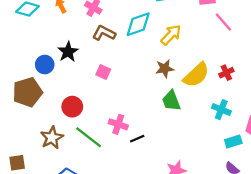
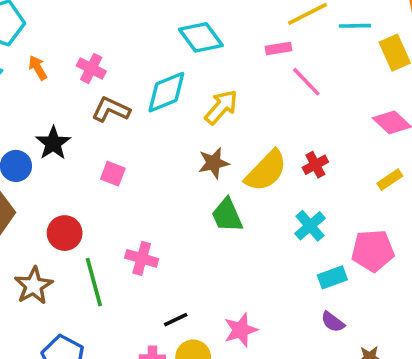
cyan cross: (221, 110) -> (310, 226), turned 30
green line: (89, 137) -> (94, 282), turned 40
black line: (137, 139) -> (176, 320), moved

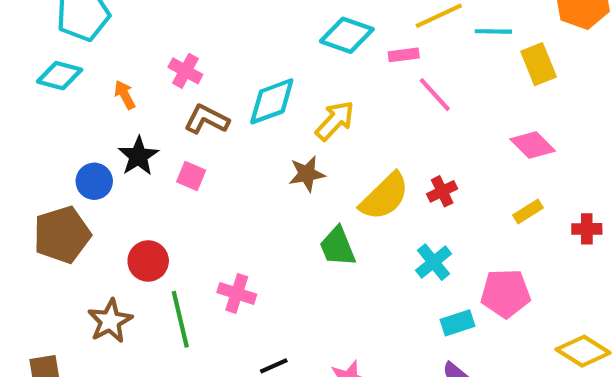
cyan diamond: (201, 37) -> (347, 35), moved, turned -36
orange arrow: (38, 68) -> (125, 95), moved
brown star: (214, 163) -> (307, 174), moved
pink square: (113, 174) -> (191, 176), moved

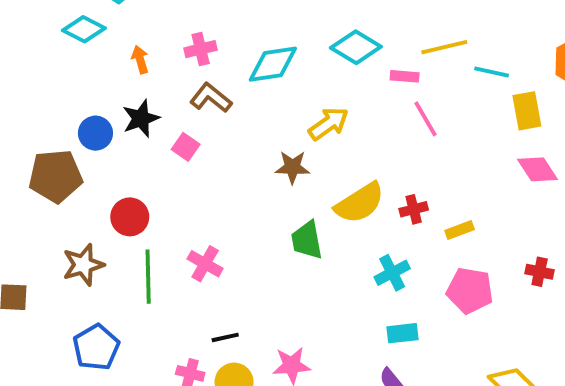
pink cross: (185, 71) -> (201, 49), turned 36
cyan diamond: (272, 101) -> (273, 64), moved
pink diamond: (533, 145) -> (538, 169), moved
yellow rectangle: (528, 211) -> (460, 230), moved
pink pentagon: (505, 293) -> (470, 291), moved

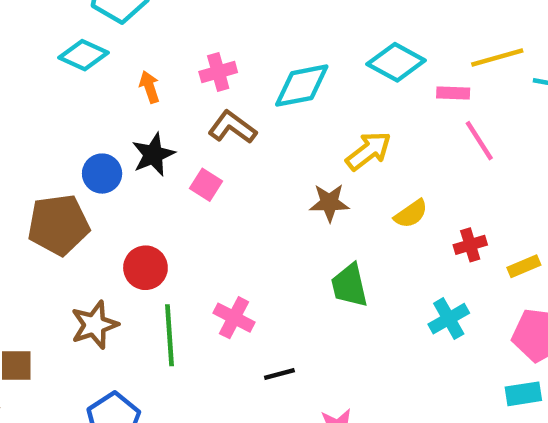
yellow semicircle: (360, 203) -> (411, 214), moved, size x0.6
cyan rectangle: (403, 333) -> (523, 394), moved
black line: (225, 337) -> (279, 374), moved

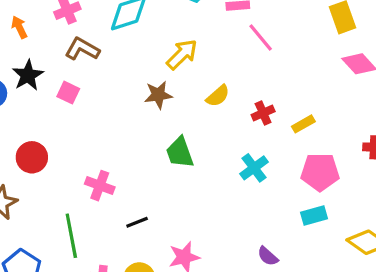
green line: (169, 335) -> (71, 236), moved

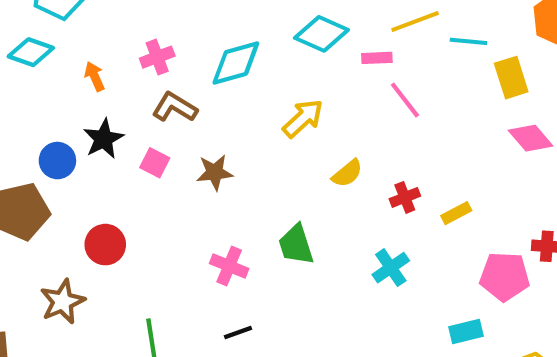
brown star: (158, 95) -> (215, 172), moved
pink pentagon: (320, 172) -> (505, 276), moved
pink cross: (100, 186) -> (229, 266), moved

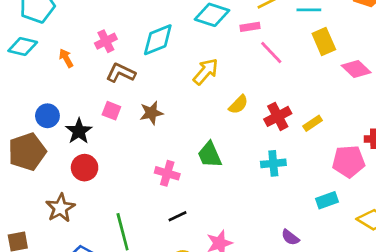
yellow rectangle: (511, 78) -> (324, 41), moved
black star: (104, 139) -> (79, 131), moved
red cross: (405, 197) -> (278, 116), size x1.4
cyan cross: (391, 268) -> (273, 163), turned 35

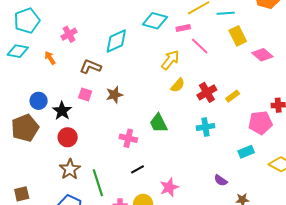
pink cross: (106, 41) -> (69, 34), moved
yellow arrow: (206, 72) -> (170, 60), moved
brown star: (60, 208) -> (70, 169), moved

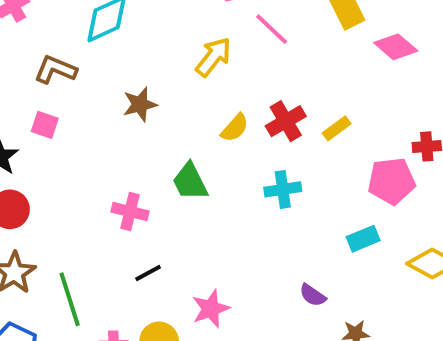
yellow semicircle: (178, 85) -> (235, 128), moved
brown star: (114, 95) -> (140, 104), moved

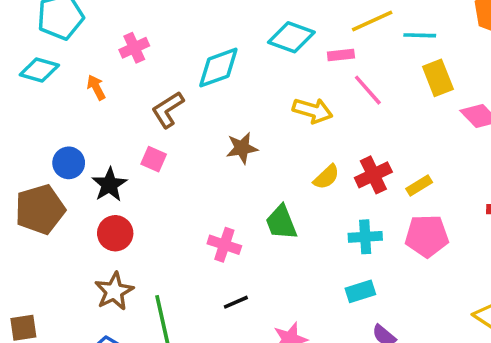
yellow arrow: (213, 57) -> (313, 111), turned 63
brown L-shape: (55, 70) -> (168, 110), turned -60
pink pentagon: (391, 181) -> (427, 236), moved
cyan rectangle: (363, 239) -> (360, 291), moved

